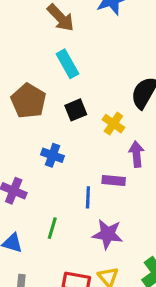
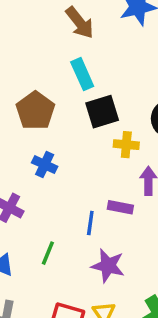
black square: (76, 110) -> (102, 112), moved, size x1.4
yellow cross: (113, 124) -> (126, 145), turned -35
blue cross: (53, 155) -> (45, 165), moved

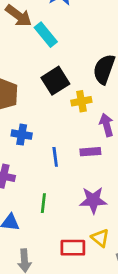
cyan rectangle: (82, 74) -> (46, 35), moved
blue line: (90, 223) -> (55, 157), moved

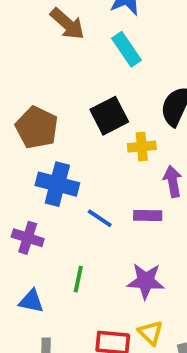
cyan rectangle: (46, 35) -> (127, 49), moved
blue cross: (22, 135) -> (57, 184), size x1.5
blue line: (55, 157) -> (100, 218), turned -54

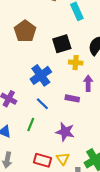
brown pentagon: (37, 128) -> (25, 31), moved
blue cross: (57, 184) -> (41, 75), moved, turned 30
blue line: (100, 218) -> (42, 104), moved

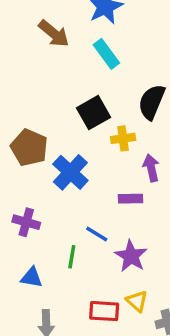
brown pentagon: (25, 31) -> (29, 148), moved
blue line: (42, 104) -> (97, 234), moved
purple star: (65, 132) -> (131, 256), turned 30

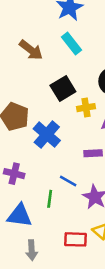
brown arrow: (54, 34) -> (31, 50), moved
blue triangle: (32, 277) -> (20, 216), size x1.5

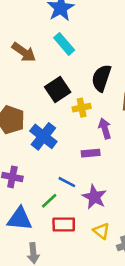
green line: (50, 199) -> (49, 201), turned 42
red rectangle: (76, 239) -> (64, 224), moved

